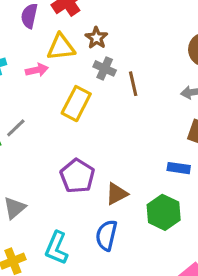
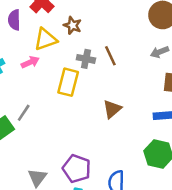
gray cross: (105, 68) -> (86, 59), moved
purple pentagon: (77, 176) -> (77, 169), moved
brown triangle: (117, 194) -> (112, 109), moved

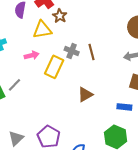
brown star: (72, 25) -> (60, 16), moved
pink arrow: (30, 62) -> (32, 55), moved

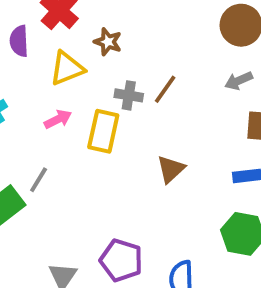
brown star: (60, 16) -> (108, 42), moved
brown line: (91, 52) -> (165, 89), turned 63

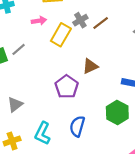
gray cross: (129, 95) -> (80, 20), turned 32
purple pentagon: (121, 260) -> (67, 87), moved

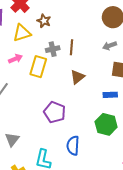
gray cross: (80, 20) -> (53, 49), turned 32
brown line: (101, 23) -> (72, 47), turned -35
brown triangle: (90, 66) -> (77, 77), moved

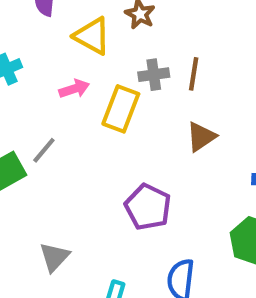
yellow triangle: (22, 33) -> (92, 36), turned 42

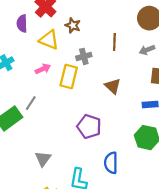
brown line: (194, 74) -> (114, 42), moved
brown triangle: (201, 137) -> (113, 86), turned -36

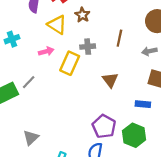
purple pentagon: (89, 126) -> (104, 126), moved

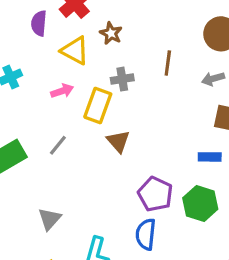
brown triangle: (110, 80) -> (118, 141), moved
gray line: (29, 82) -> (58, 145), moved

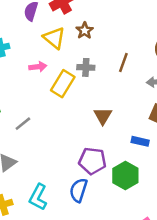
brown triangle: (118, 141) -> (103, 116), moved
gray line: (58, 145) -> (23, 124), moved
purple pentagon: (155, 194) -> (92, 161), turned -30

